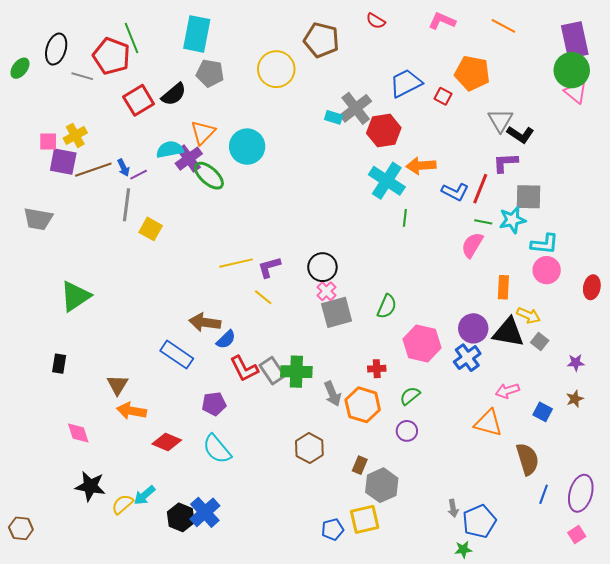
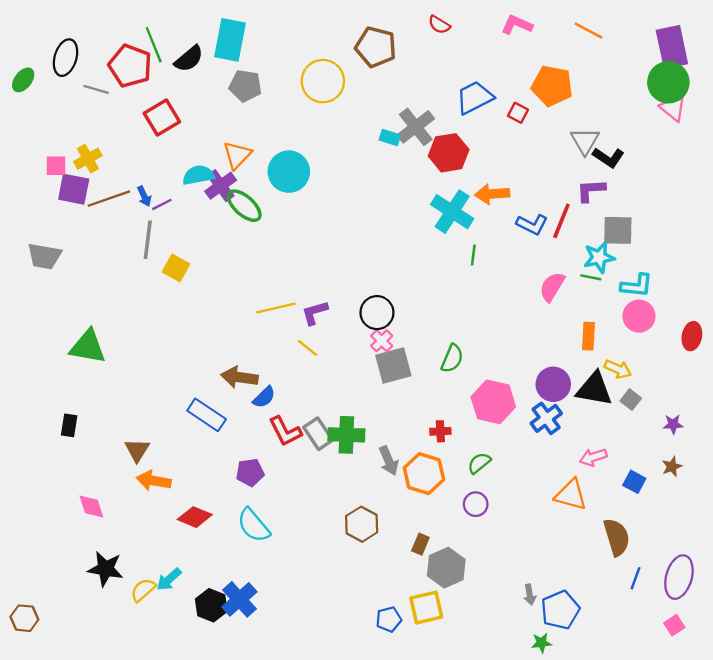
black semicircle: (174, 94) -> (189, 59), moved
green line: (483, 222) -> (591, 277), moved
green triangle: (75, 296) -> (88, 347), turned 44

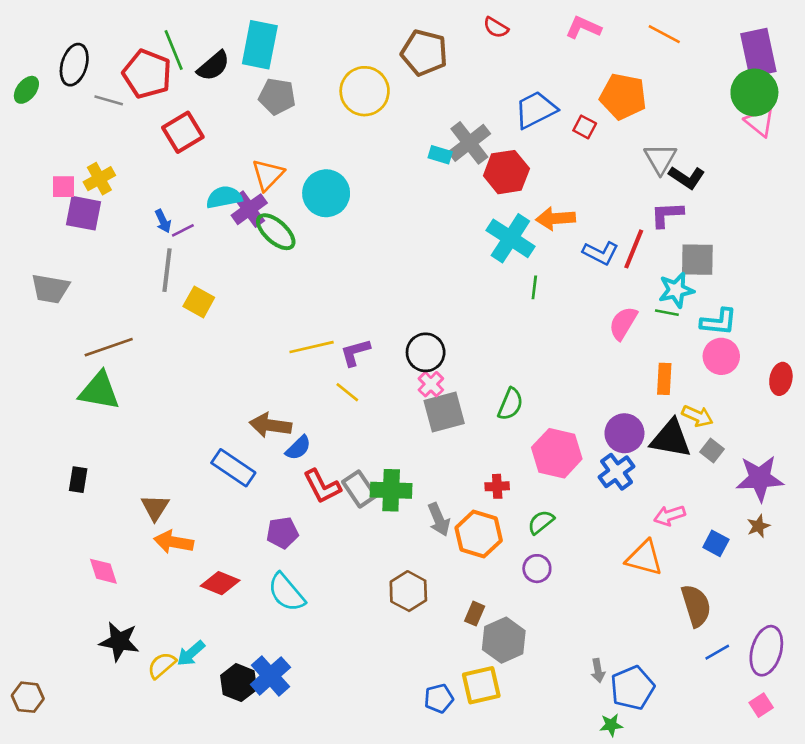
brown line: (109, 199) -> (109, 347), moved
purple star: (673, 424) -> (760, 478), size x2.0
blue line: (635, 578) -> (717, 652), turned 40

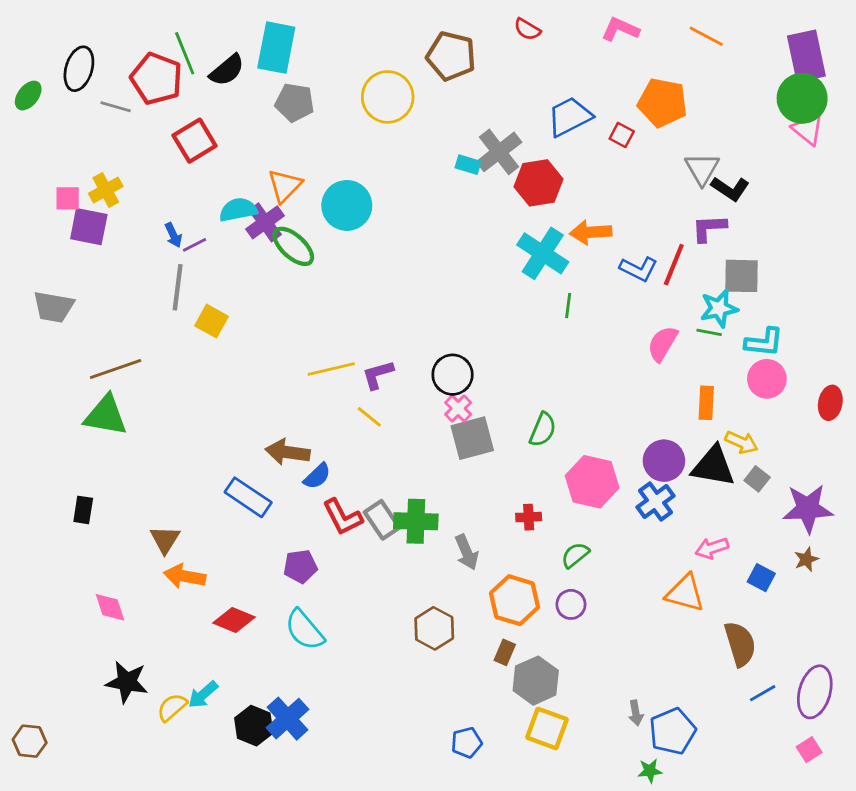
orange hexagon: (479, 534) -> (515, 600), moved
yellow square: (481, 685) -> (547, 728), moved, turned 33

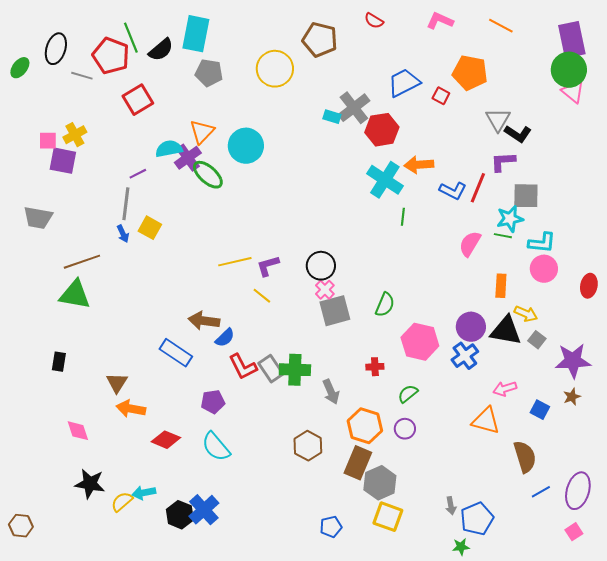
blue arrow: (173, 235) -> (123, 234), moved
brown rectangle: (505, 652) -> (358, 463), size x1.8
cyan arrow: (203, 695) -> (144, 493), turned 30

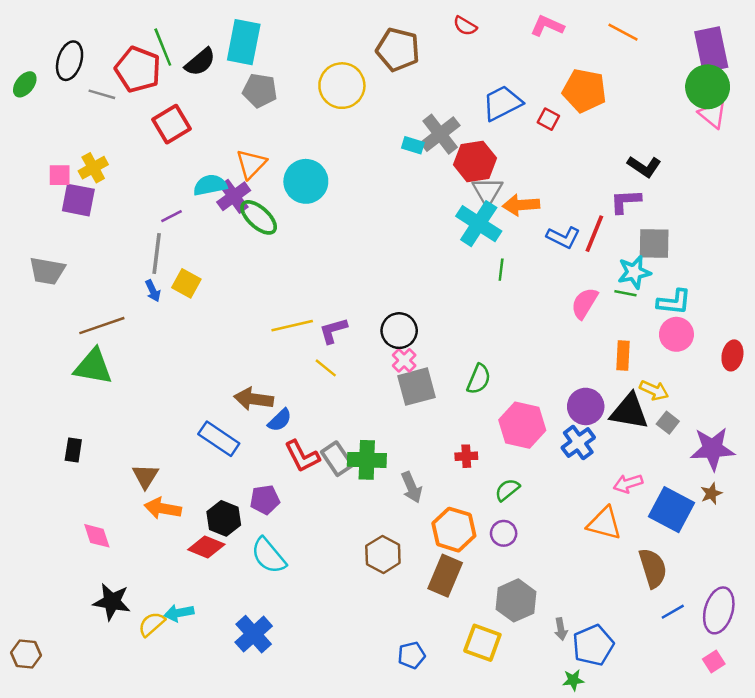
gray triangle: (498, 120) -> (487, 191), moved
blue square: (540, 410) -> (671, 510), size x1.8
gray hexagon: (380, 483) -> (516, 600), moved
black hexagon: (180, 515) -> (224, 518), moved

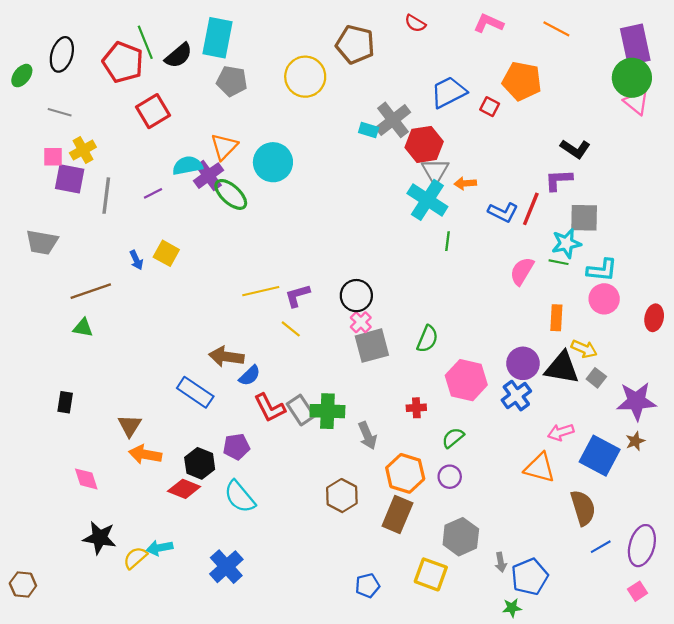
gray line: (102, 94) -> (60, 112), moved
orange arrow: (521, 205) -> (465, 183), size x0.7
gray line: (157, 253) -> (106, 196), moved
green triangle: (93, 367) -> (83, 328), size x0.6

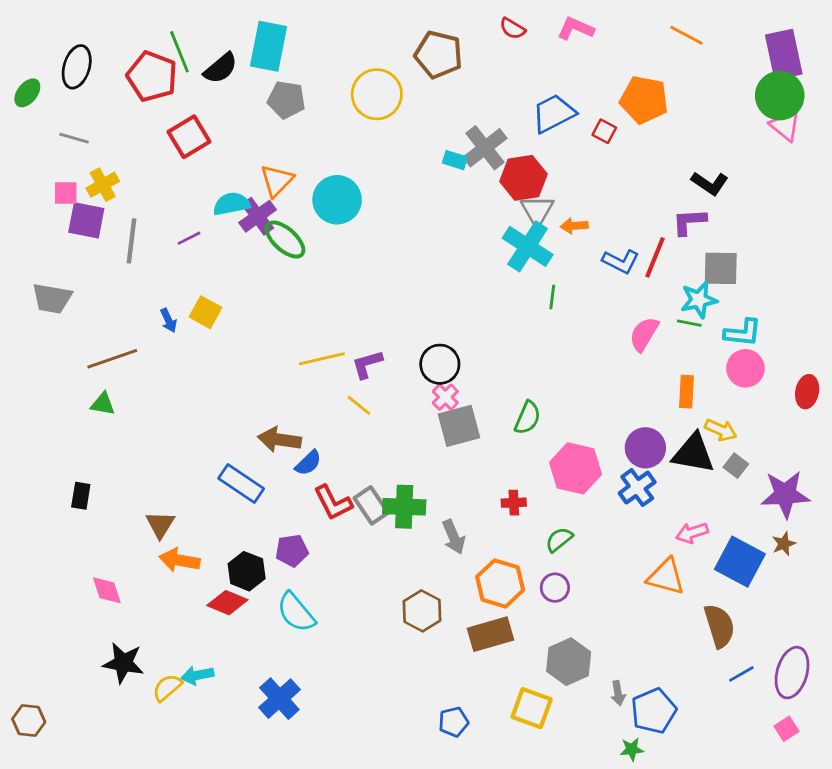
pink L-shape: (489, 23) -> (576, 28), moved
brown rectangle: (397, 514) -> (491, 634), turned 51

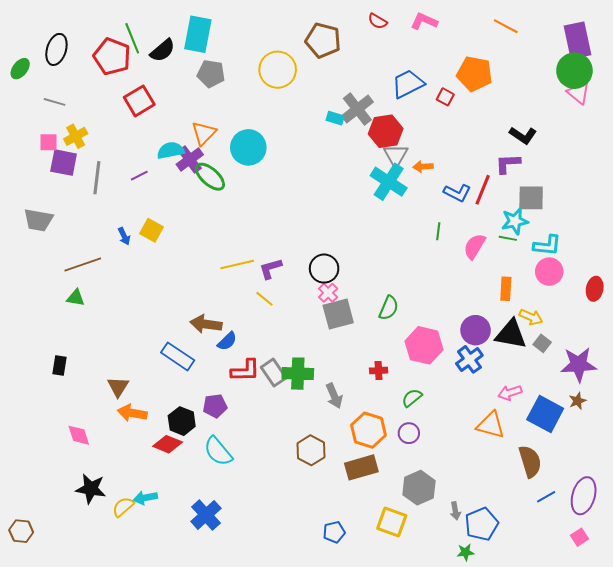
green line: (552, 297) -> (438, 231), moved
red L-shape: (333, 503) -> (245, 371), turned -64

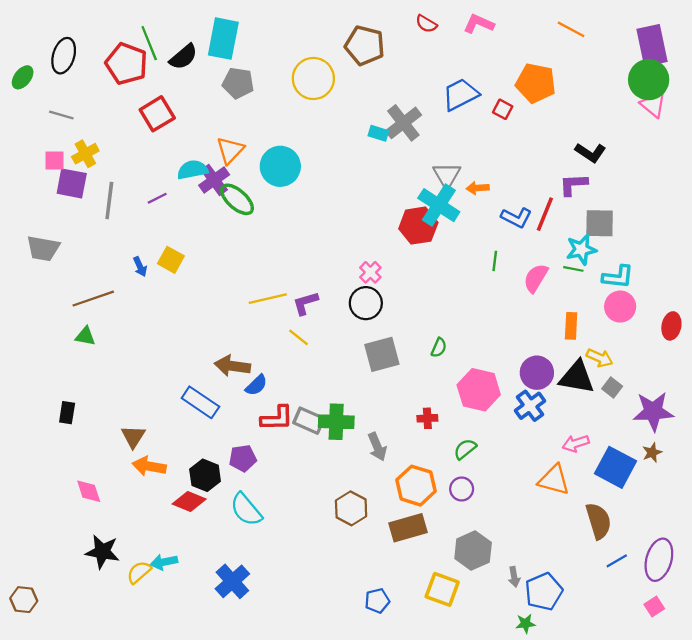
red hexagon: (386, 131) -> (418, 226), moved
pink cross: (328, 293) -> (370, 272), moved
green semicircle: (389, 308) -> (439, 348), size x0.7
gray rectangle: (274, 373) -> (309, 421), turned -32

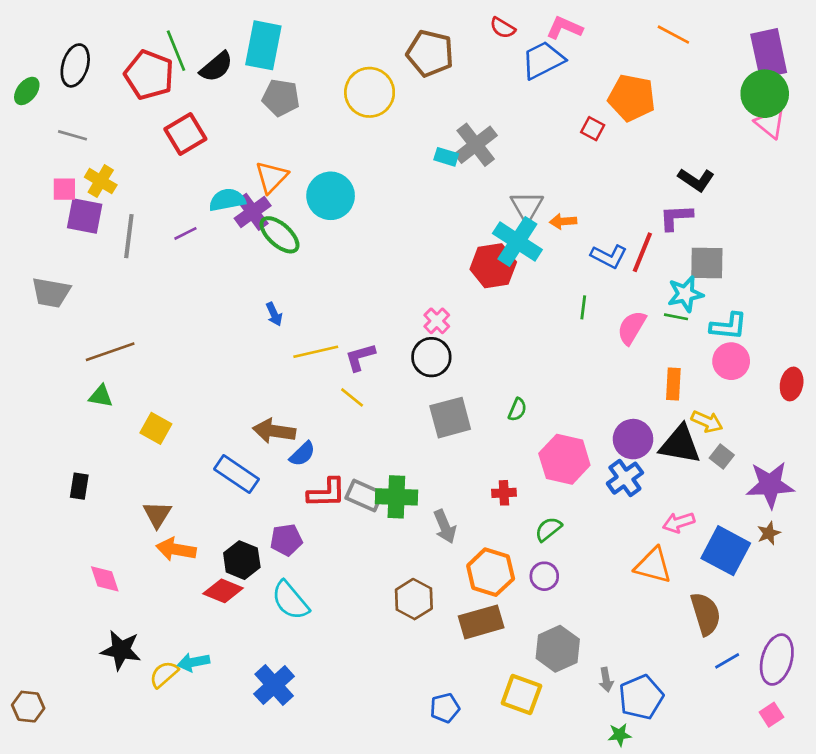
blue trapezoid: (460, 94) -> (543, 60), moved
yellow cross: (85, 154) -> (101, 181), turned -30
yellow square: (171, 260) -> (156, 428), moved
blue arrow: (140, 267) -> (274, 314), moved

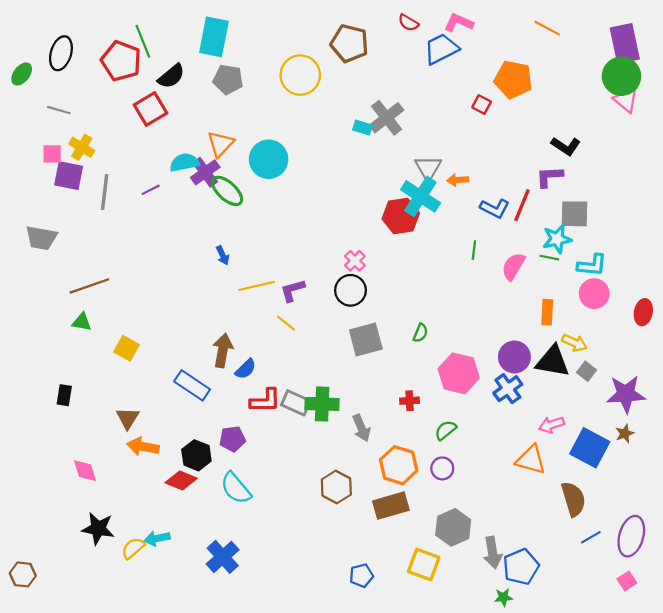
black semicircle: (216, 67) -> (171, 76), moved
brown arrow: (274, 431) -> (223, 350), turned 92
gray arrow: (606, 680) -> (493, 553), size x1.6

